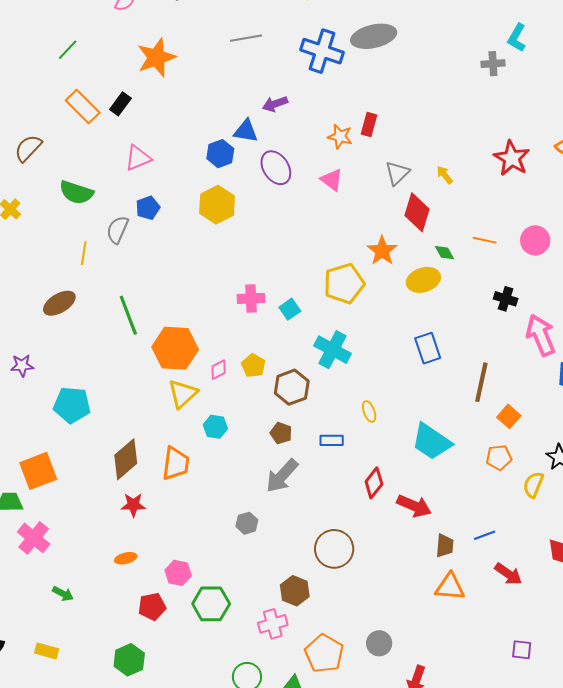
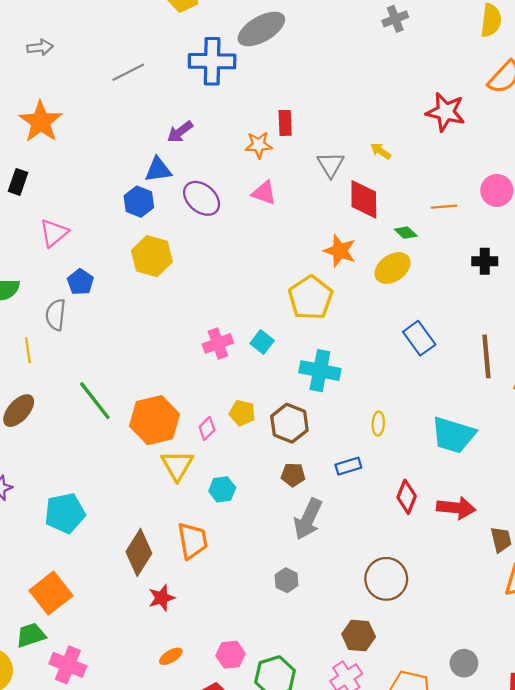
yellow ellipse: (369, 411) -> (378, 424), turned 40

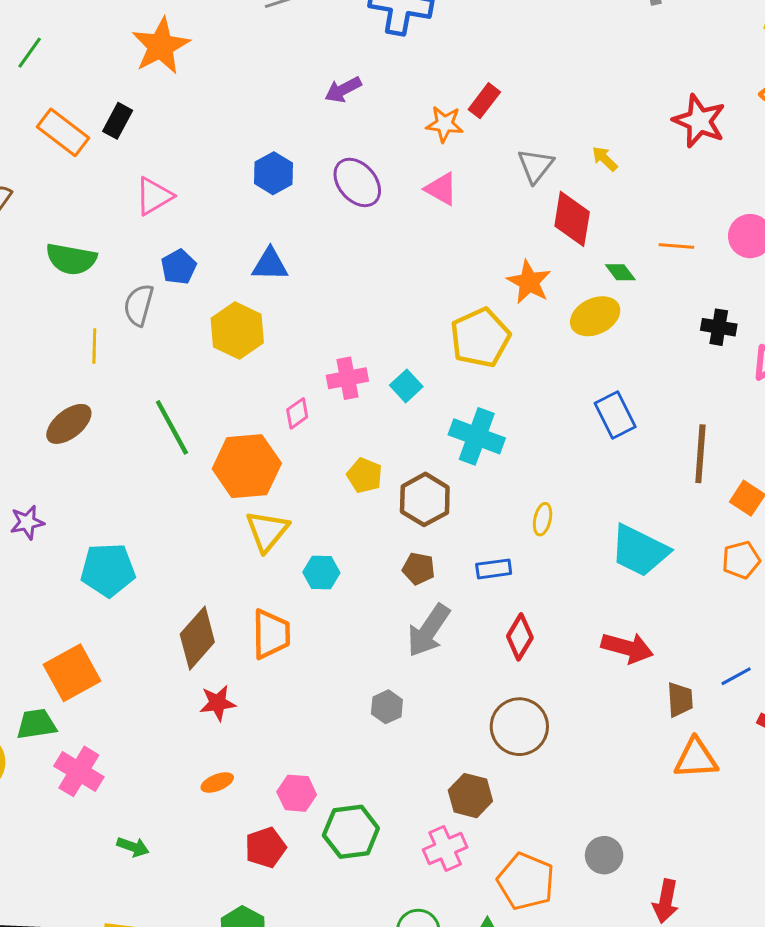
red rectangle: (285, 123) -> (484, 101), turned 30
blue triangle: (158, 170) -> (270, 264), moved
yellow hexagon: (152, 256) -> (237, 331), moved
pink diamond: (207, 428) -> (297, 413), moved
red diamond: (407, 497) -> (520, 637), moved

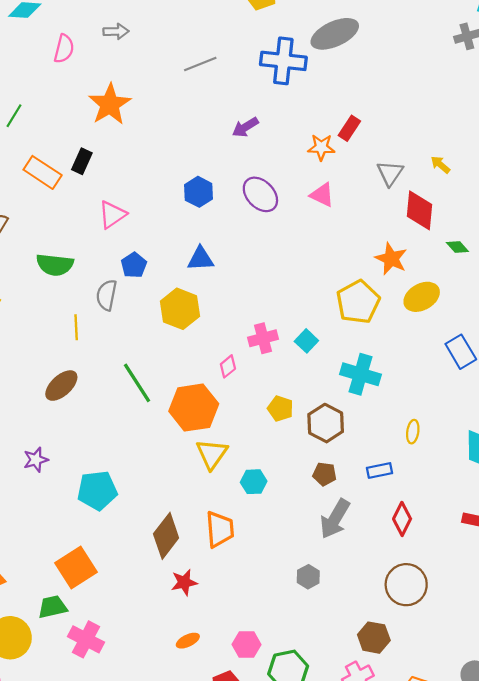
yellow ellipse: (595, 316) -> (422, 297), moved

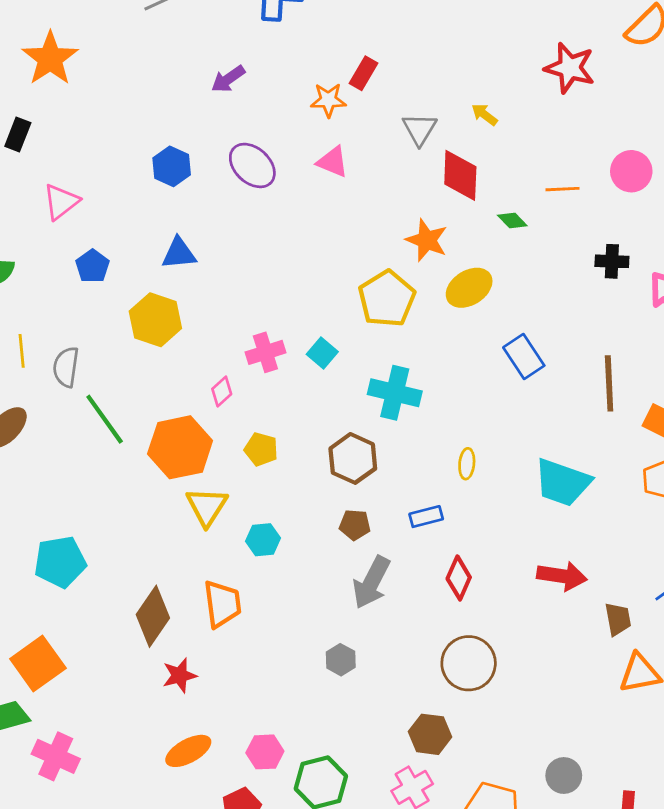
gray semicircle: (107, 295) -> (66, 367), moved
yellow pentagon: (280, 409) -> (261, 449), moved
orange ellipse: (188, 641) -> (188, 751), size x1.5

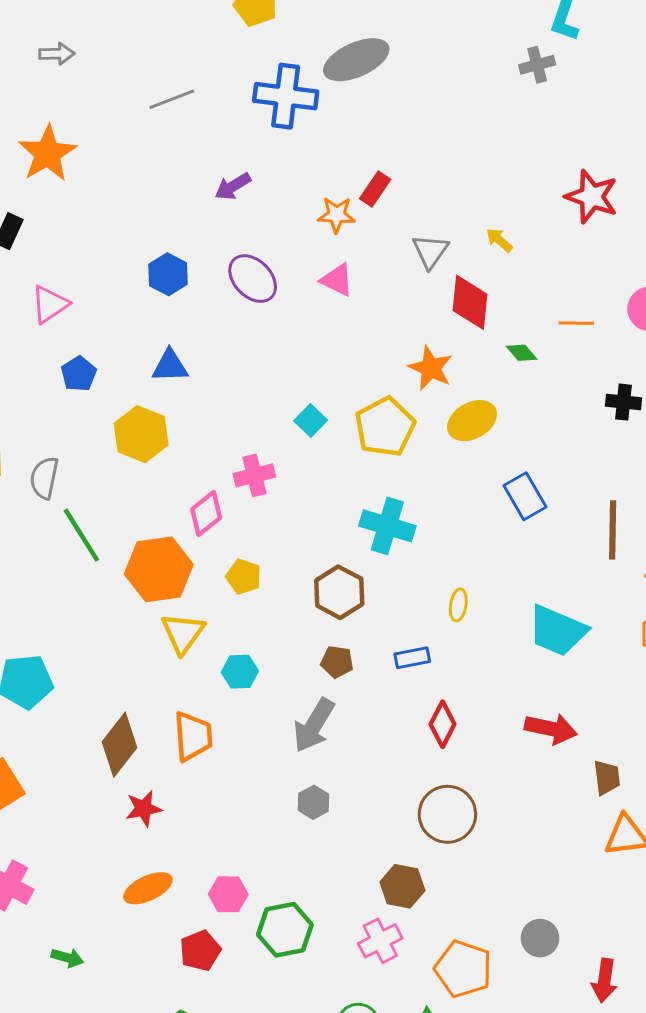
cyan square: (322, 353) -> (311, 420), moved
pink diamond: (222, 391) -> (206, 513), size x1.4
gray arrow: (371, 582) -> (314, 725), moved

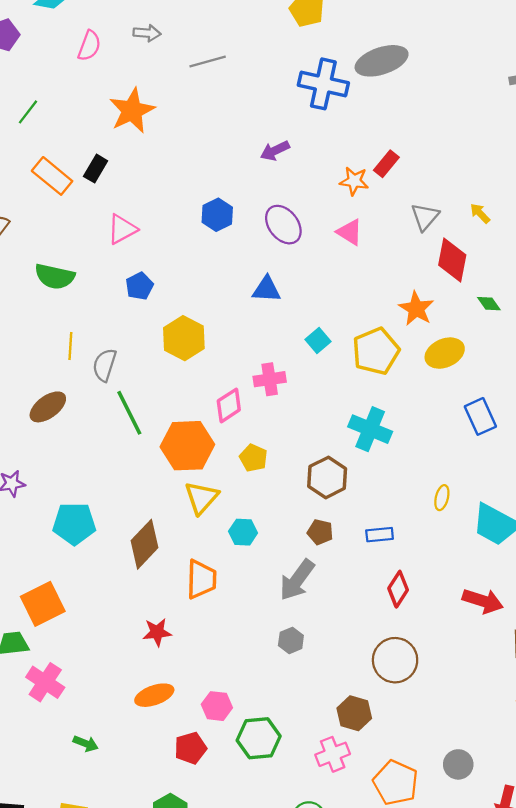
gray line: (172, 99) -> (208, 61), moved
blue triangle: (170, 366) -> (267, 289), moved
yellow ellipse: (458, 605) -> (442, 498), moved
brown diamond: (119, 745) -> (145, 544), moved

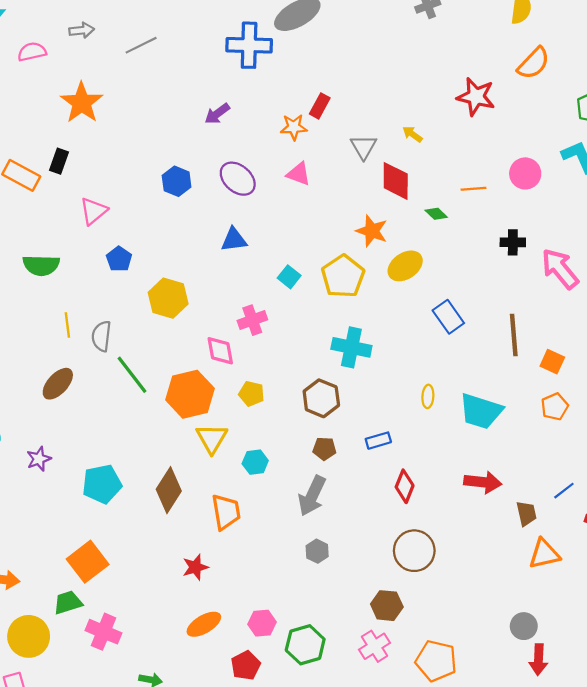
pink semicircle: (89, 46) -> (32, 52), turned -112
pink diamond: (229, 405) -> (220, 351), turned -56
gray circle: (458, 764) -> (524, 626), moved

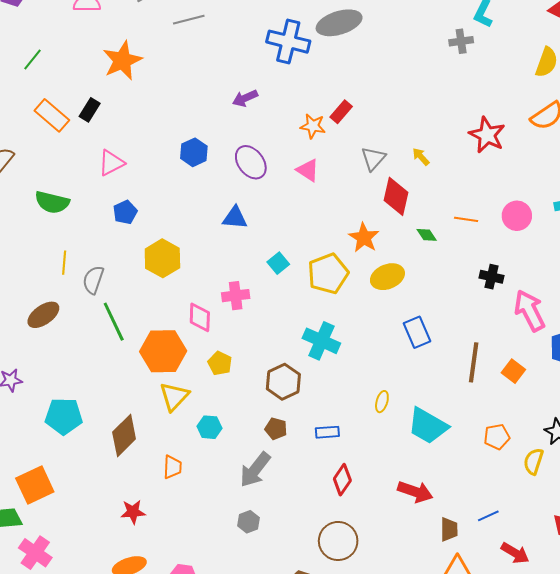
orange square: (552, 362) -> (513, 371), moved
orange trapezoid: (226, 512) -> (172, 467), size x0.7

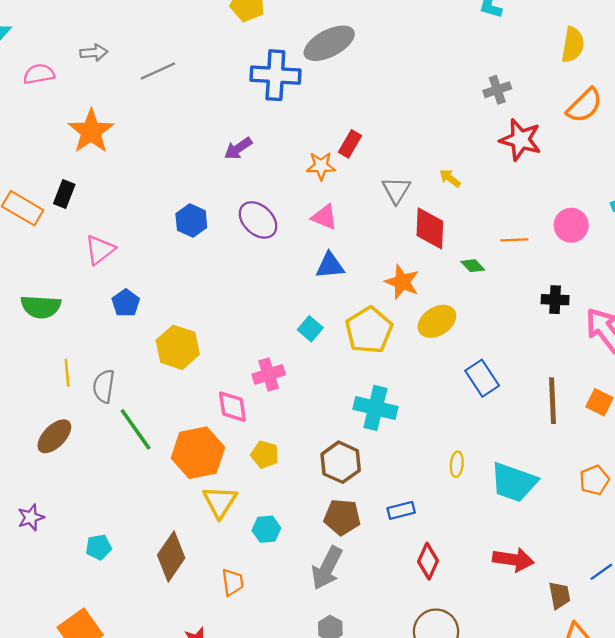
gray cross: (461, 41) -> (497, 90), moved
blue triangle: (235, 218) -> (330, 266), moved
cyan pentagon: (64, 416) -> (99, 547), size x0.6
brown pentagon: (276, 429) -> (342, 517), size x1.4

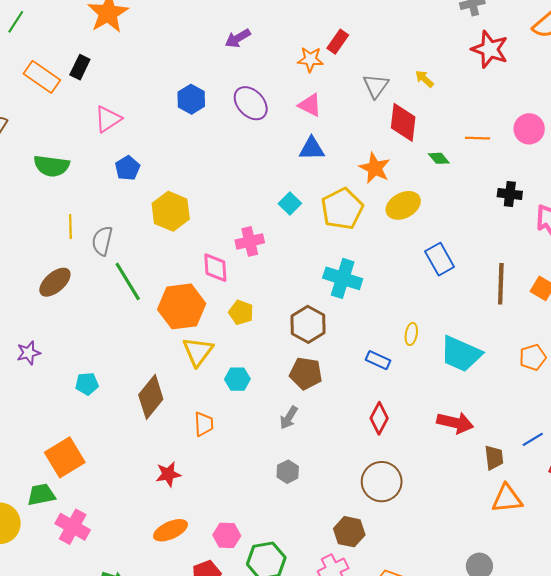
blue rectangle: (401, 510) -> (378, 360), moved, turned 35
gray arrow: (327, 568) -> (289, 418), size x0.6

